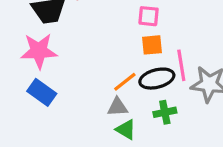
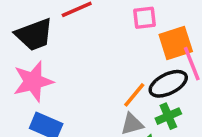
orange square: (152, 45) -> (176, 43), moved, size x1.4
green cross: (165, 112) -> (168, 116), moved

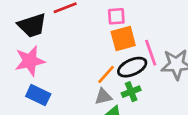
orange square: (176, 43) -> (123, 38), moved

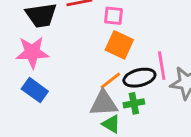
pink square: (116, 16) -> (113, 16), moved
orange square: (123, 38) -> (119, 45), moved, turned 30
gray triangle: (103, 96) -> (104, 103), size x1.5

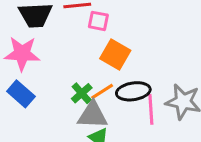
pink square: (113, 16) -> (98, 21), moved
pink line: (162, 66) -> (151, 109), moved
green cross: (134, 103) -> (82, 93), moved, turned -36

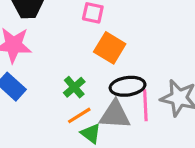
orange line: (102, 92) -> (79, 115), moved
gray triangle: (93, 115) -> (115, 115), moved

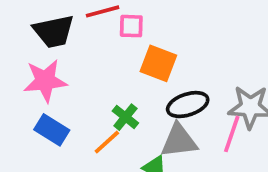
pink line: (145, 105) -> (232, 134), moved, turned 32
orange line: (79, 115) -> (107, 142), moved

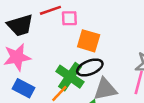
black ellipse: (188, 105) -> (90, 67), moved
green cross: (125, 117) -> (70, 77), size x1.6

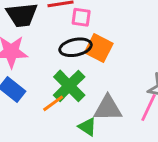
black ellipse: (90, 67) -> (76, 47), moved

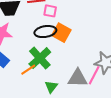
gray triangle: (108, 108) -> (78, 78), moved
green triangle: (87, 127) -> (51, 87), turned 32

